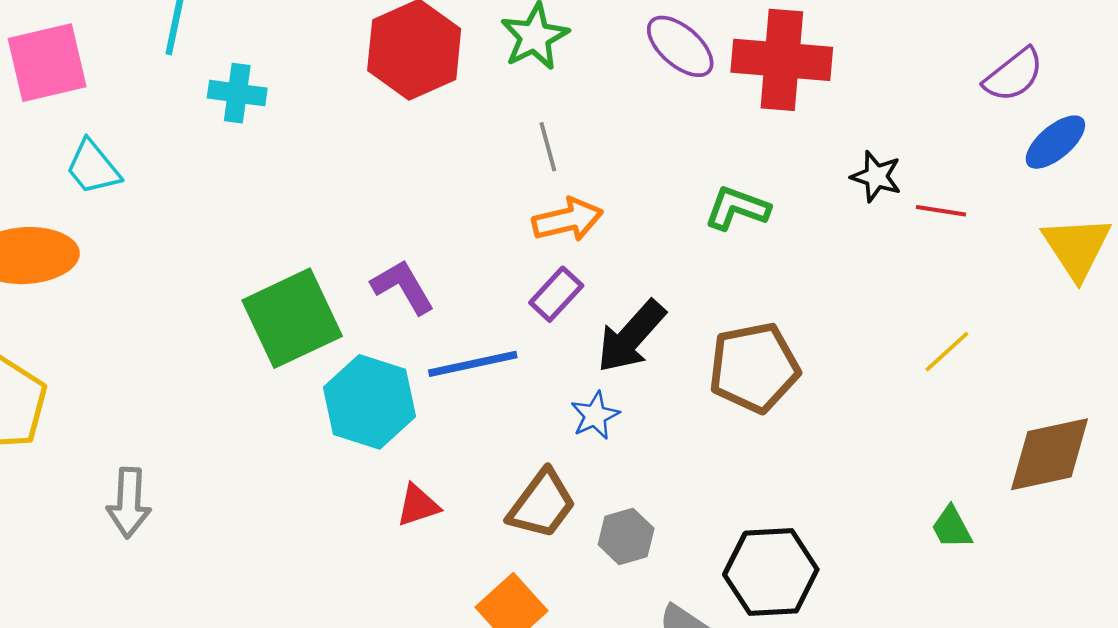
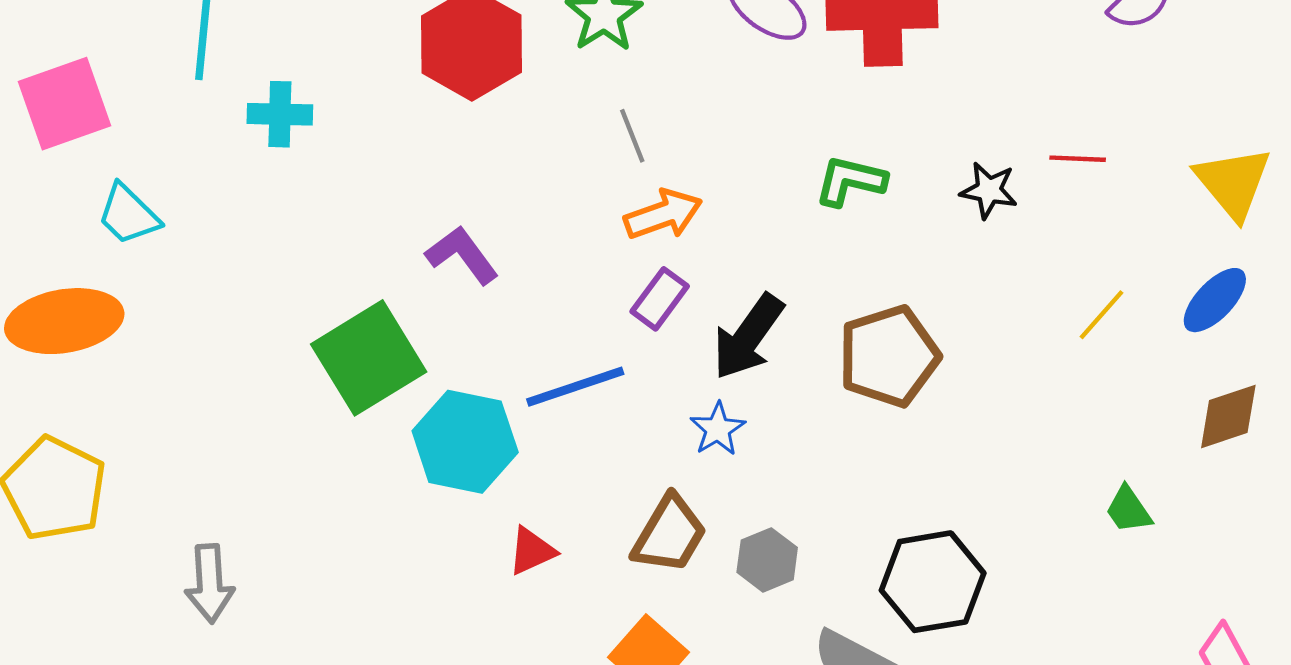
blue ellipse: (1055, 142) -> (1215, 300), moved
black star: (876, 176) -> (989, 190), moved
purple L-shape: (403, 287) -> (462, 255), moved
brown diamond: (1049, 454) -> (1228, 416), size x0.7

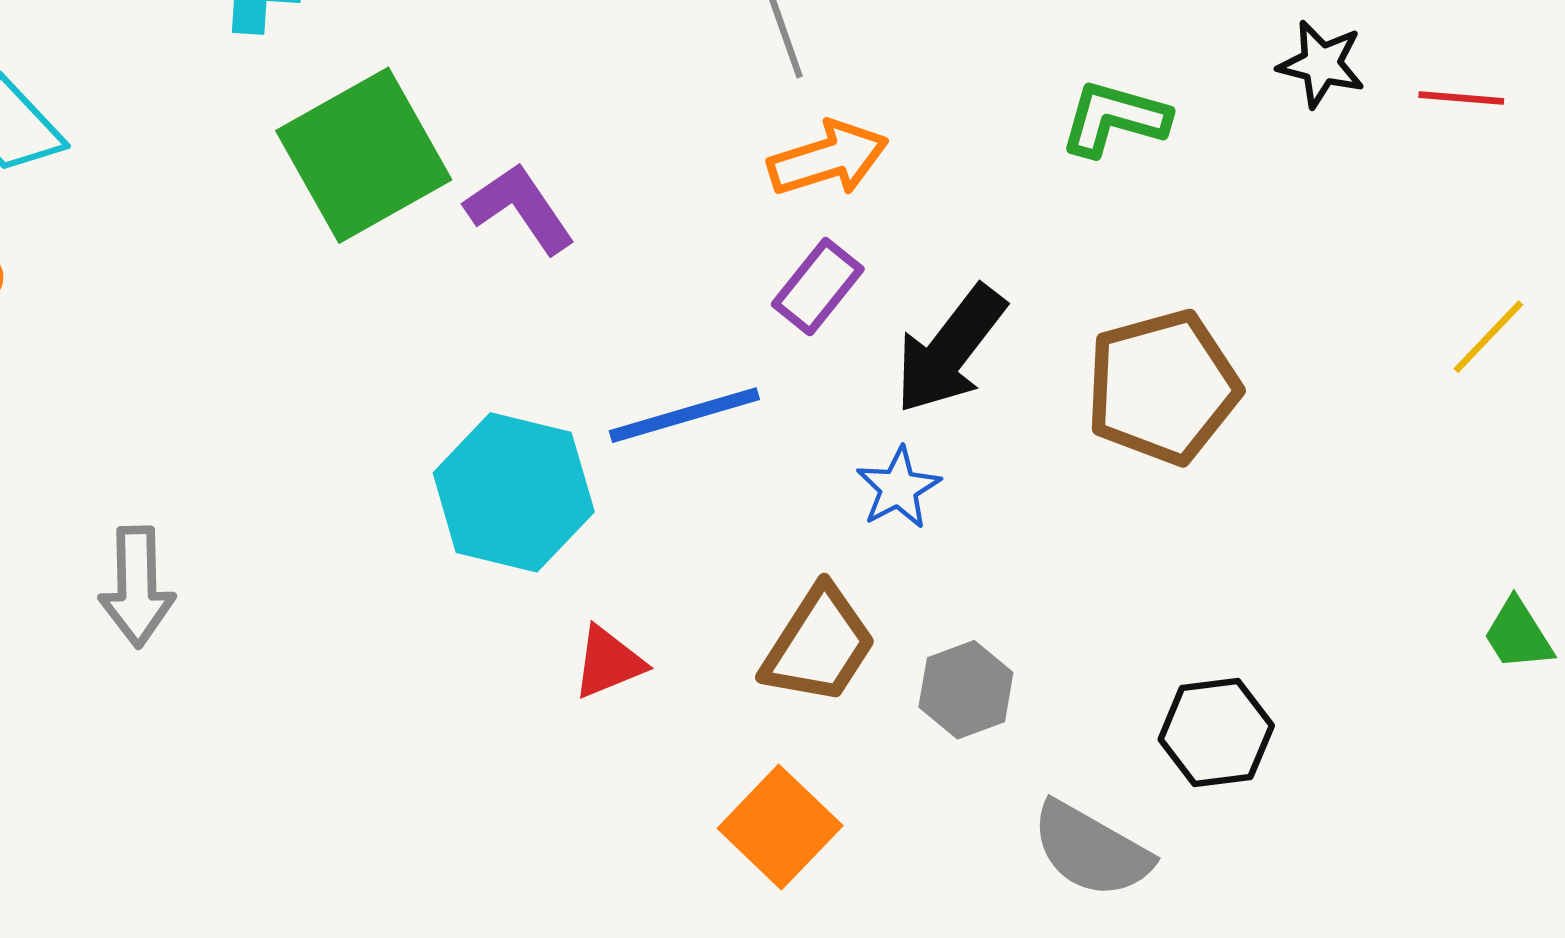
black star: (989, 190) -> (1321, 64), moved
green square: (369, 358) -> (364, 155), moved
black hexagon: (933, 582) -> (1216, 733), size x0.7
gray arrow: (210, 584) -> (137, 587), moved

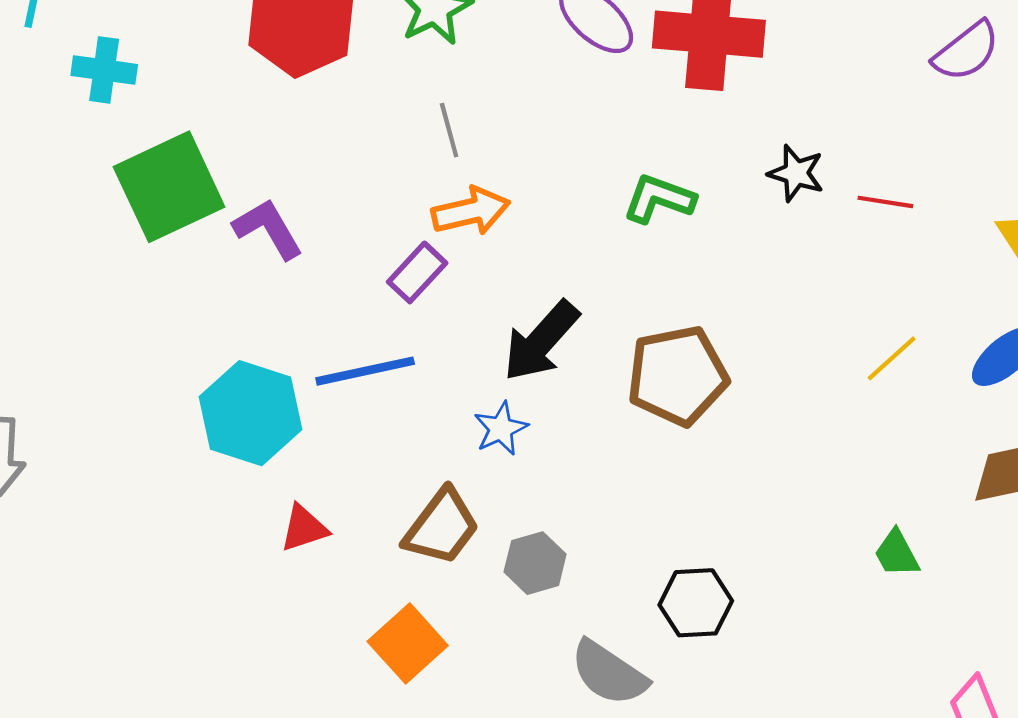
purple rectangle: (818, 287) -> (417, 272), moved

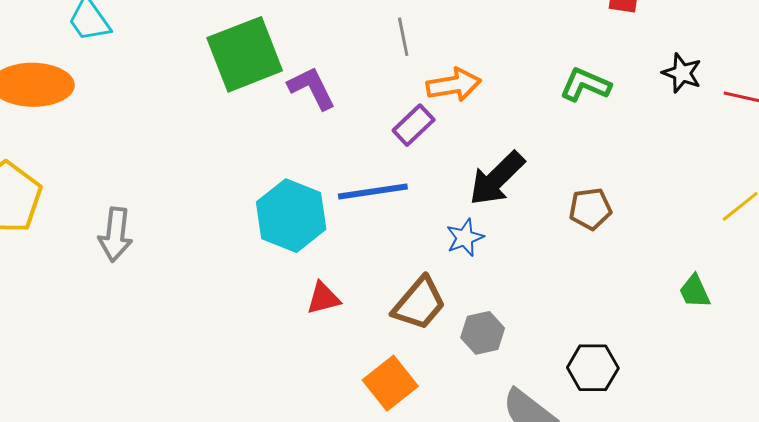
gray line: (449, 130) -> (403, 37), moved
brown pentagon: (677, 376) -> (590, 209), size x0.6
green trapezoid: (897, 554) -> (695, 291), moved

